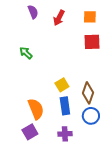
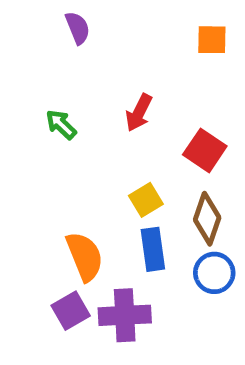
red arrow: (59, 18) -> (139, 113), moved
red square: (92, 42) -> (205, 150), moved, turned 36
purple cross: (65, 134) -> (125, 315), moved, size x1.5

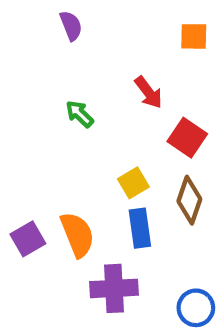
red arrow: (139, 113) -> (148, 92), moved, turned -64
green arrow: (61, 124) -> (80, 114), moved
blue circle: (214, 273) -> (196, 308), moved
purple square: (71, 311) -> (28, 239), moved

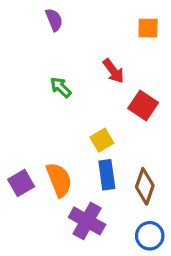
brown diamond: (189, 200) -> (145, 186), moved
purple cross: (114, 288) -> (87, 221), turned 32

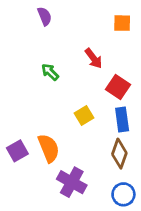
blue rectangle: (107, 175) -> (122, 120), moved

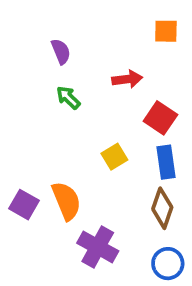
purple semicircle: (45, 16) -> (61, 51), moved
red arrow: (94, 58) -> (127, 79), turned -60
purple square: (17, 151) -> (24, 205), turned -30

